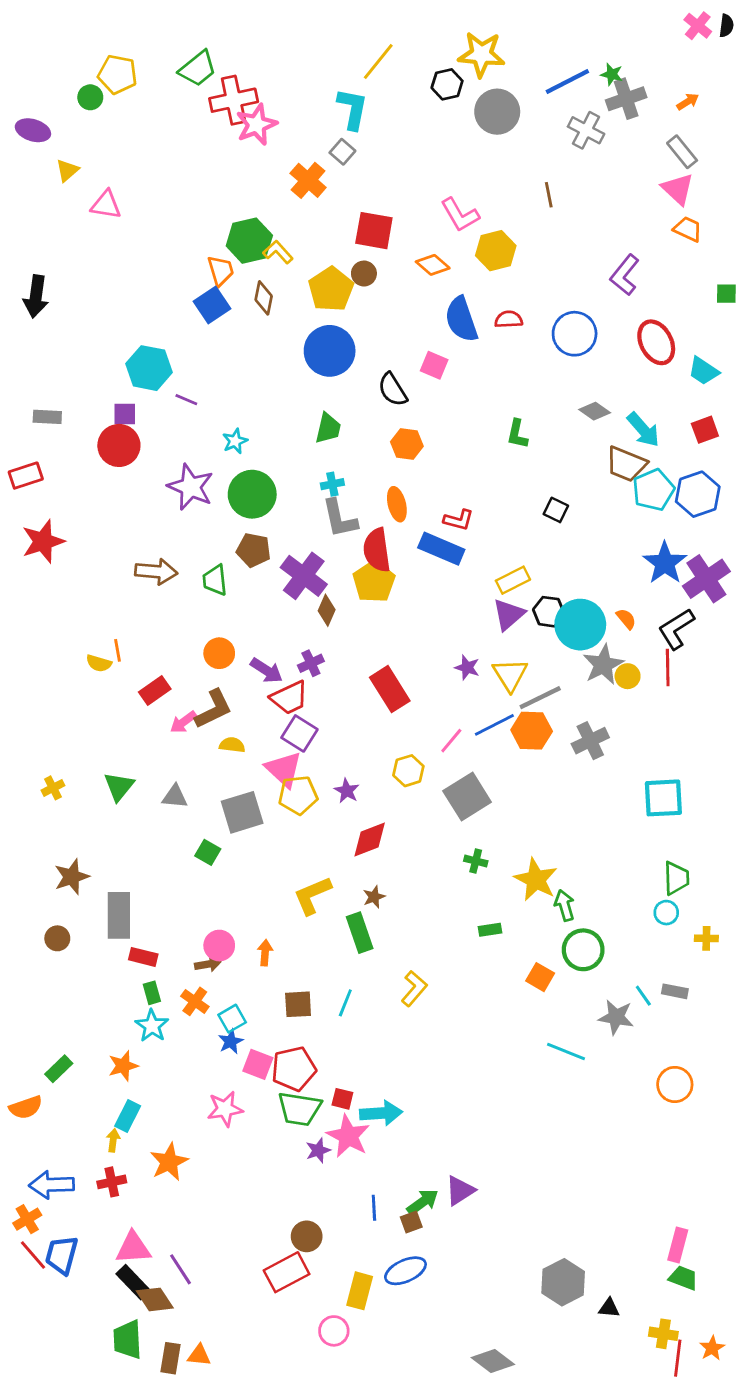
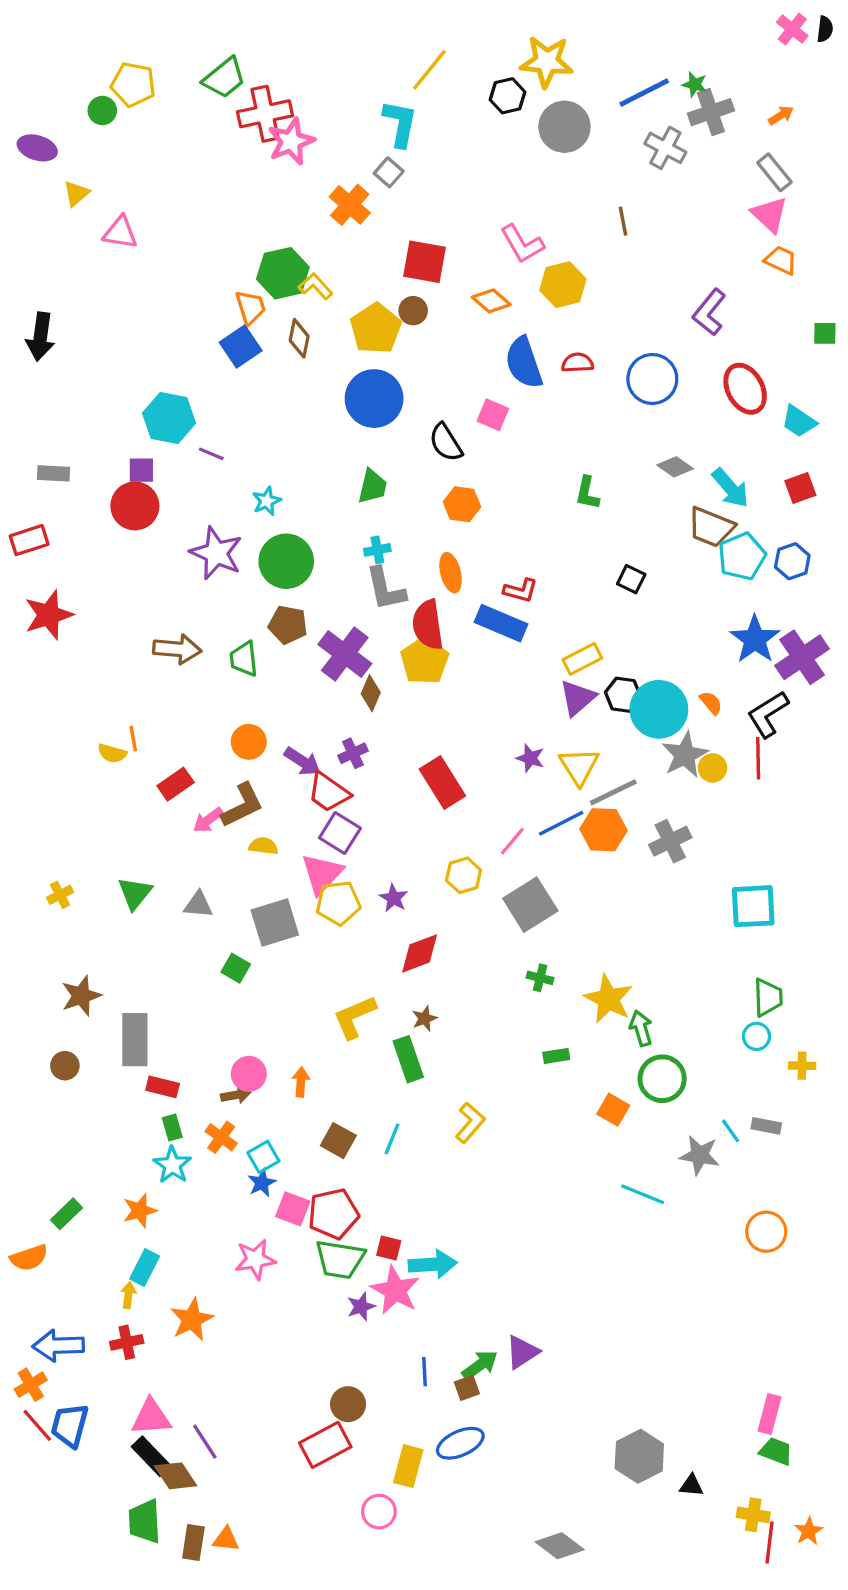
blue hexagon: (698, 494) -> (792, 561), size x0.7
red trapezoid: (289, 698) -> (329, 792), turned 60
pink triangle: (284, 769) -> (322, 874), turned 30
brown square: (298, 1004) -> (338, 1141), turned 32

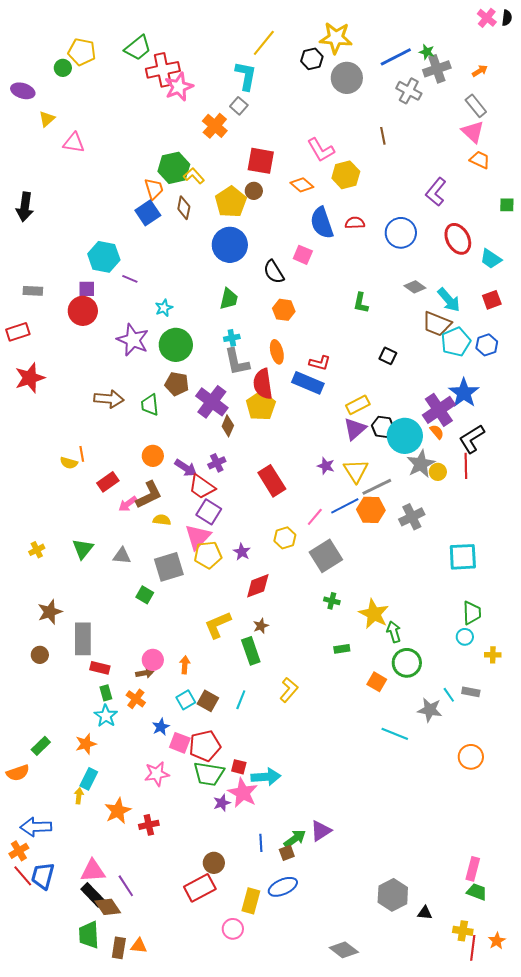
purple cross: (802, 657) -> (439, 410), moved
cyan square: (263, 1157) -> (186, 700), moved
red cross: (127, 1342) -> (149, 825), moved

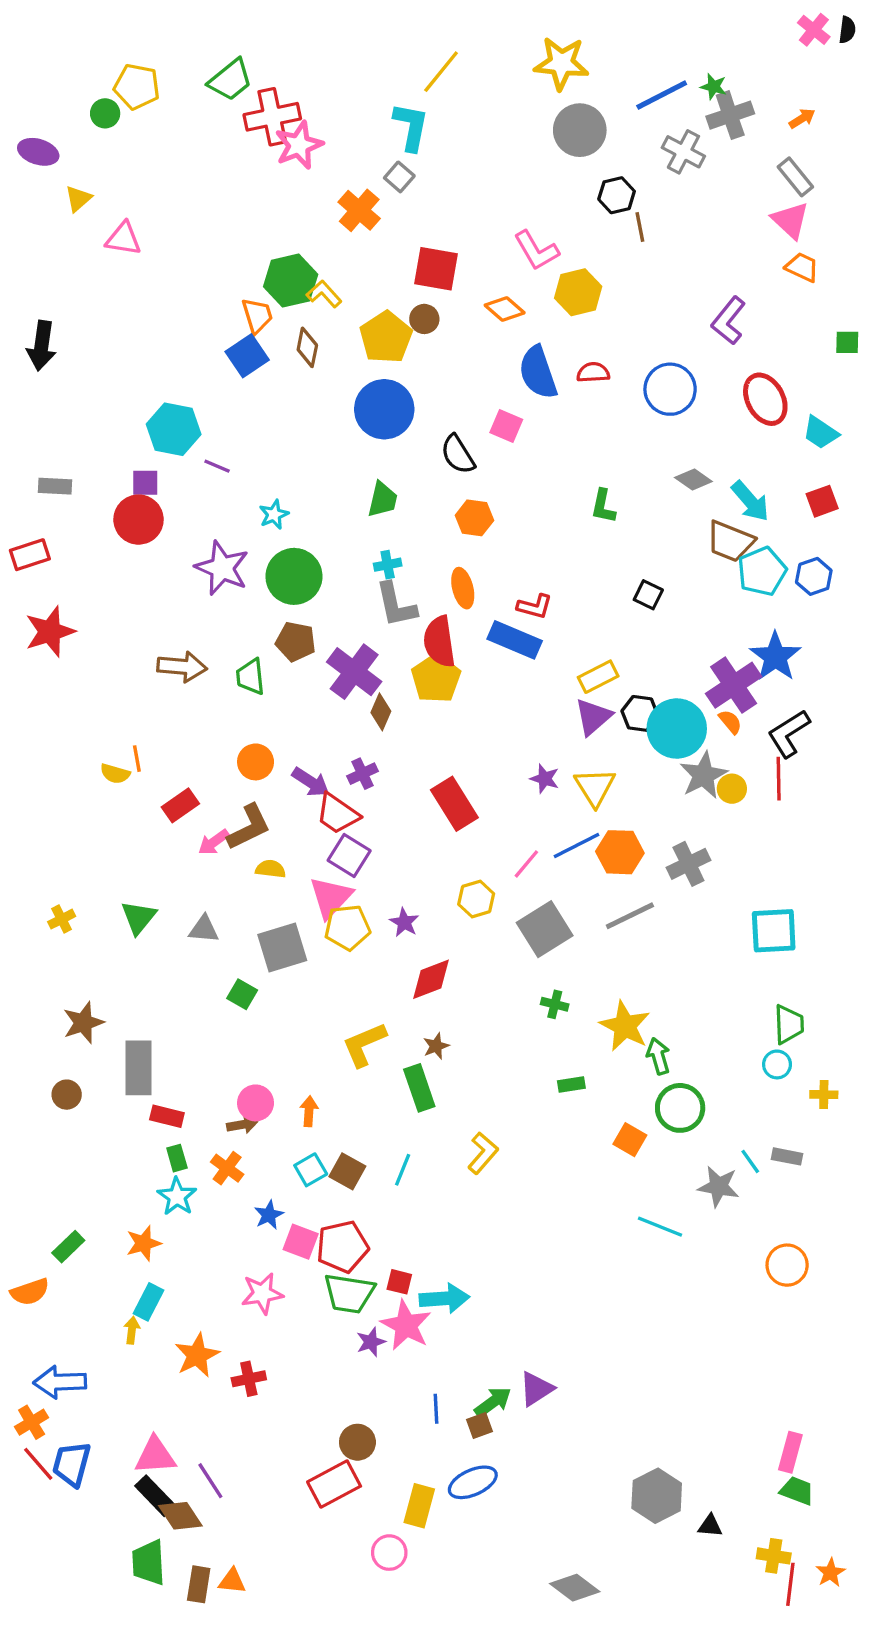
black hexagon: (312, 59) -> (617, 195), moved
gray line: (377, 487) -> (630, 916), moved

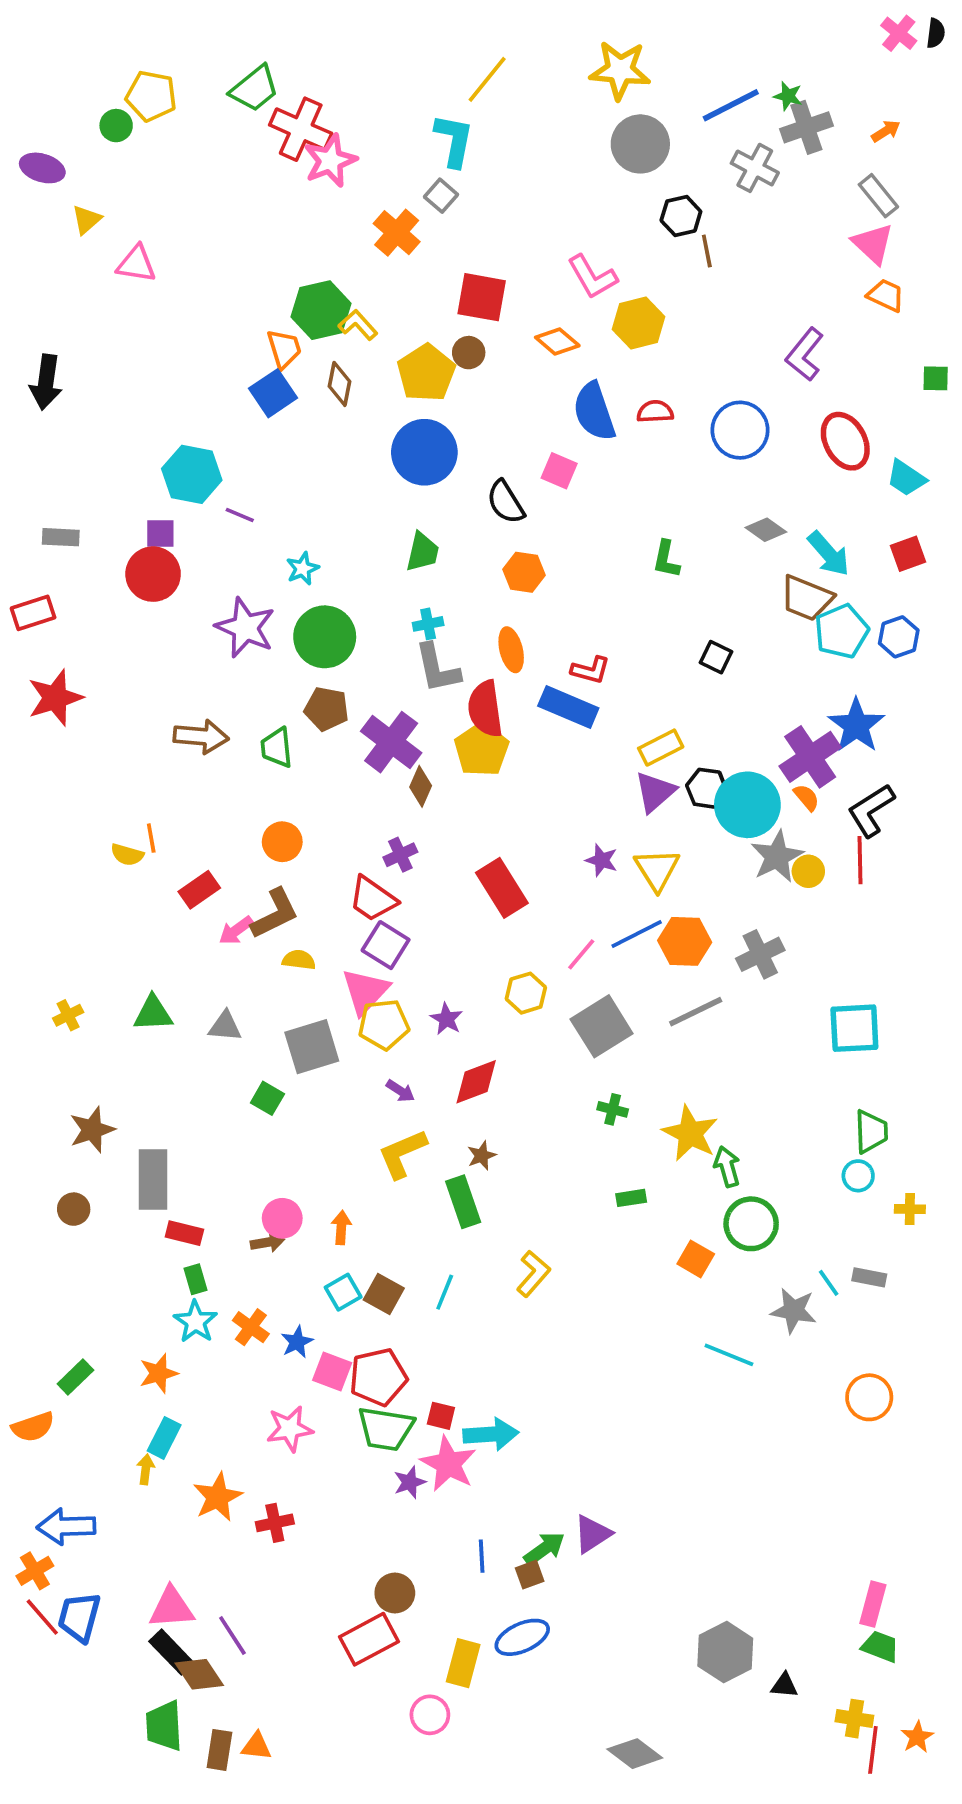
red cross: (272, 117) -> (301, 129), turned 36
purple arrow: (311, 782) -> (400, 1091), moved, size x0.7
green triangle: (139, 917) -> (153, 1013), turned 48
orange cross: (227, 1168) -> (251, 1327), moved

